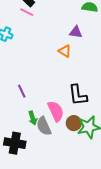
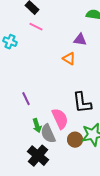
pink line: (27, 12) -> (36, 27), moved
brown circle: (74, 123) -> (75, 140), moved
black cross: (15, 143) -> (38, 156), moved, turned 30

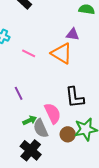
pink line: (36, 27) -> (29, 53), moved
orange triangle: (69, 59) -> (62, 53), size x1.6
green arrow: (37, 126) -> (30, 120), turned -96

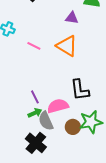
purple triangle: (73, 34) -> (72, 18), moved
purple line: (19, 93) -> (35, 97), moved
pink semicircle: (53, 113) -> (58, 106), turned -80

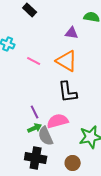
black L-shape: (80, 90) -> (68, 92), moved
brown circle: (73, 127) -> (73, 163), moved
black cross: (36, 143) -> (36, 158), turned -30

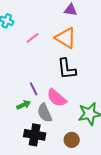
pink line: (34, 61) -> (33, 38), turned -64
pink semicircle: (58, 121) -> (57, 98), turned -125
green arrow: (35, 128) -> (24, 105), moved

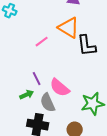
pink line: (33, 38) -> (42, 42), moved
black L-shape: (67, 69) -> (87, 46), moved

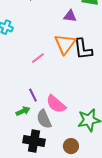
orange triangle: (69, 28) -> (65, 44), turned 35
black L-shape: (87, 46) -> (83, 49), moved

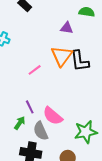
green arrow: (23, 111) -> (20, 123), turned -32

